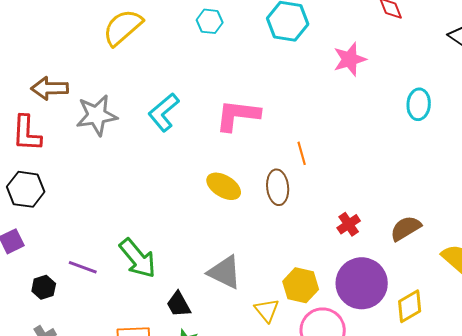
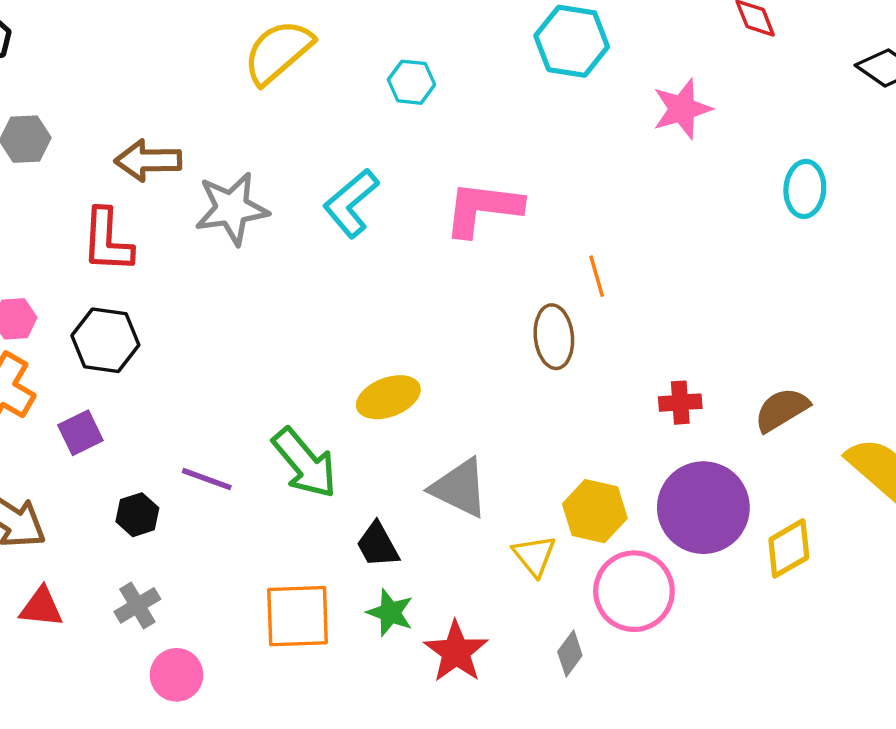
cyan hexagon: (210, 21) -> (411, 82), moved
yellow ellipse: (224, 186) -> (388, 397), moved, turned -52
red cross: (349, 224) -> (680, 403), turned 30

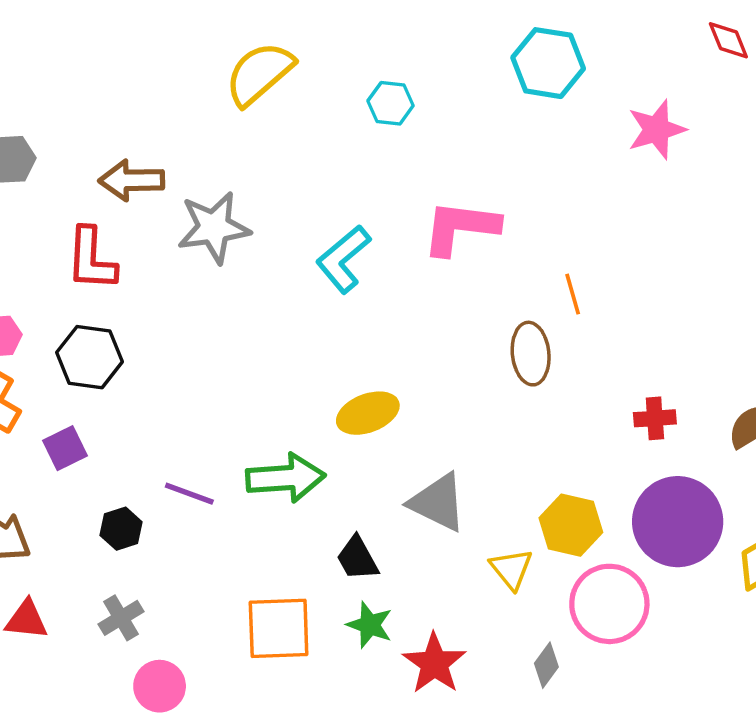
cyan L-shape: (351, 203) -> (343, 259), moved
green arrow: (305, 463) -> (286, 478), turned -54

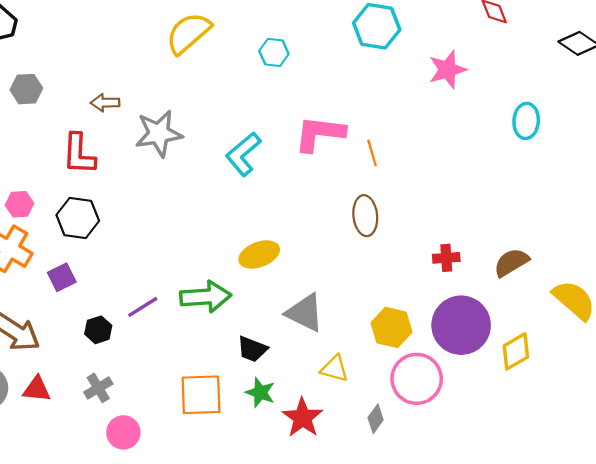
brown arrow: (132, 180) -> (105, 103), size x0.7
orange line: (573, 294) -> (372, 153), moved
purple line: (189, 494) -> (143, 307), turned -52
black trapezoid: (357, 558) -> (252, 349), turned -40
yellow triangle: (511, 569) -> (334, 369), moved, turned -36

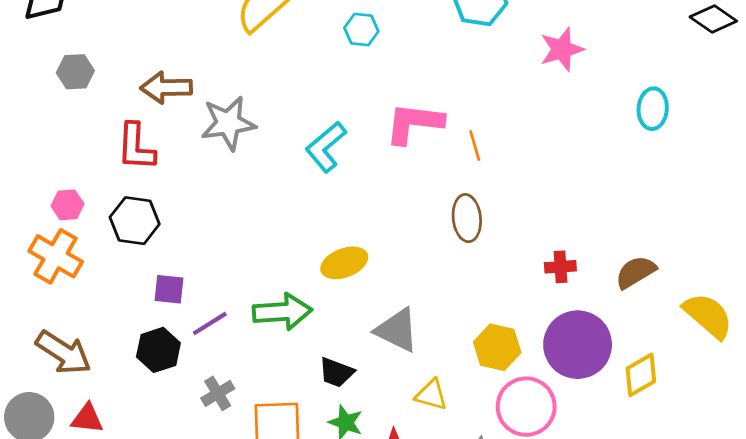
brown arrow: (105, 103) -> (166, 88), size x1.5
purple square: (62, 277) -> (169, 289), moved, turned 32
black hexagon: (98, 330) -> (158, 350), size x1.4
gray cross: (98, 388) -> (218, 393), moved

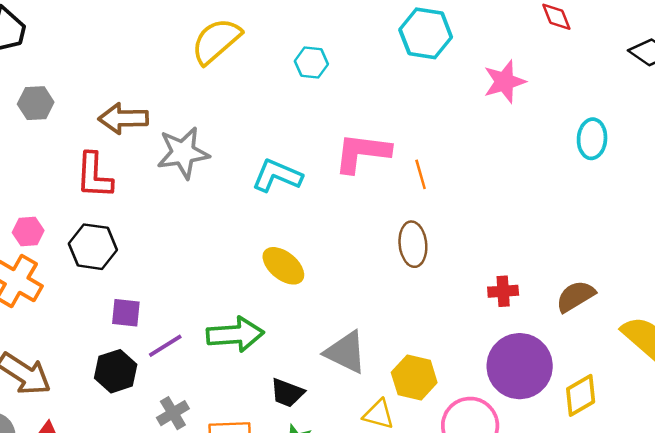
cyan L-shape: (326, 147) -> (277, 176), turned 63
yellow ellipse: (344, 263) -> (283, 266), moved, turned 60
yellow hexagon: (497, 347) -> (414, 378), moved

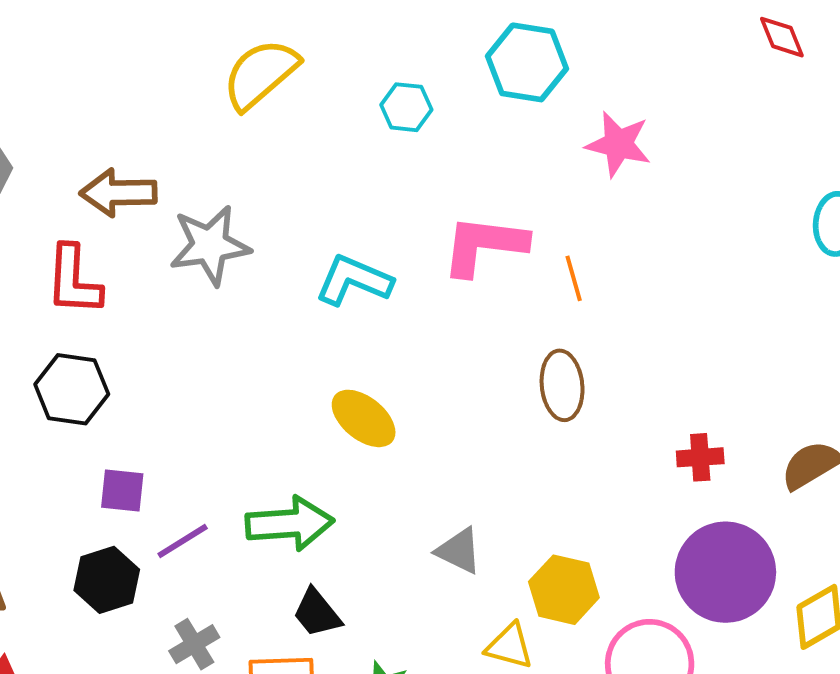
cyan hexagon: (426, 33) -> (527, 62), moved
pink star: (504, 82) -> (618, 144), moved, turned 30
gray triangle: (346, 352) -> (459, 551), size x0.7
black trapezoid: (287, 393) -> (317, 613), moved, turned 30

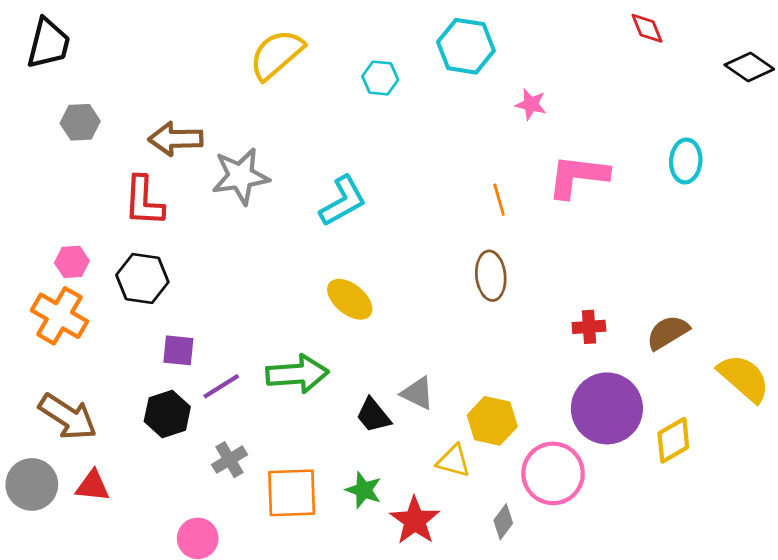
pink star: (618, 144) -> (531, 104), size x0.7
pink L-shape: (484, 245) -> (578, 176), moved
cyan L-shape: (354, 280) -> (343, 201), turned 128
black trapezoid: (317, 613) -> (373, 415), moved

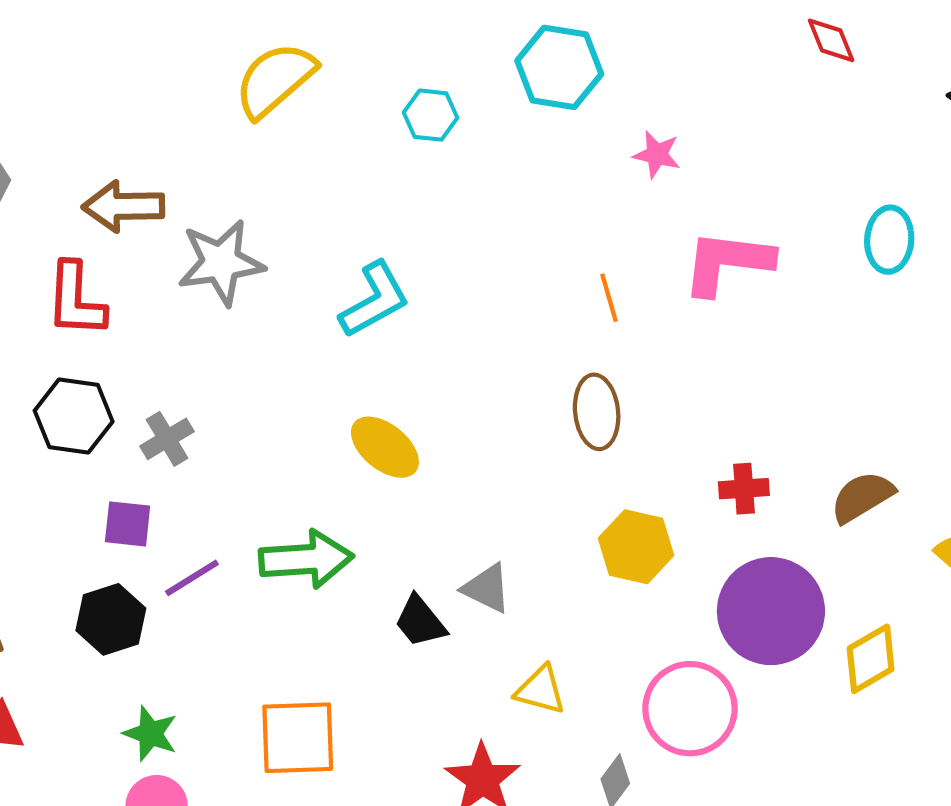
yellow hexagon: (492, 421) -> (636, 547), moved
gray cross: (230, 460) -> (167, 439), moved
green star: (364, 490) -> (150, 734), moved

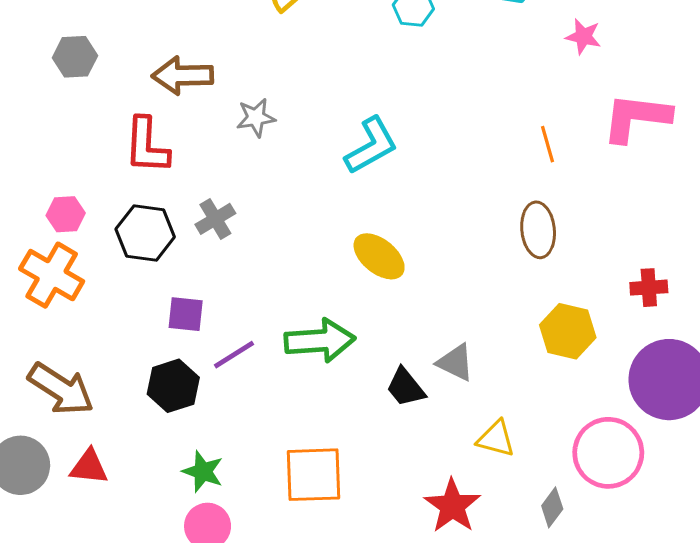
gray star: (221, 262) -> (256, 118), size x0.6
gray cross: (167, 439) -> (215, 219), moved

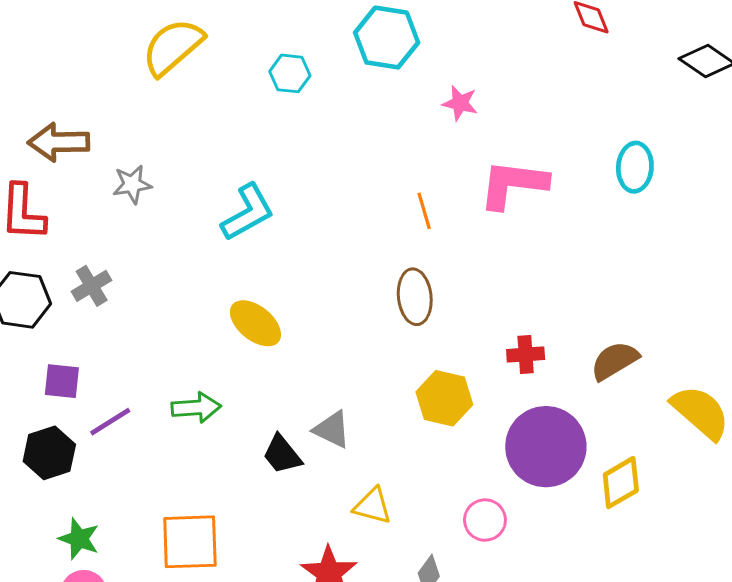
green arrow: (320, 341) -> (196, 408), size x0.7
pink circle: (608, 453) -> (485, 520), size x0.6

